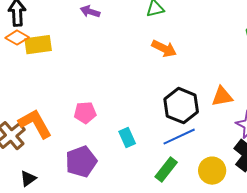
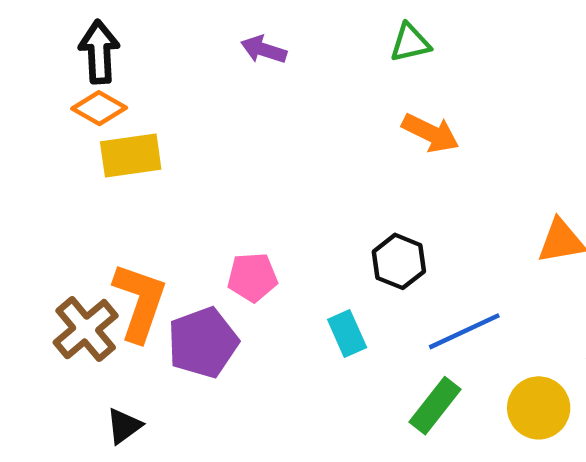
yellow rectangle: (38, 45) -> (131, 156), moved
black hexagon: (181, 106) -> (399, 261), moved, size x0.7
orange L-shape: (35, 124) -> (140, 302), turned 48
purple pentagon: (81, 162) -> (203, 343), moved

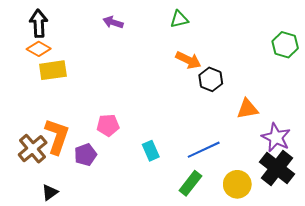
black hexagon: (399, 261) -> (211, 79), moved
purple pentagon: (203, 343) -> (85, 155), size x0.7

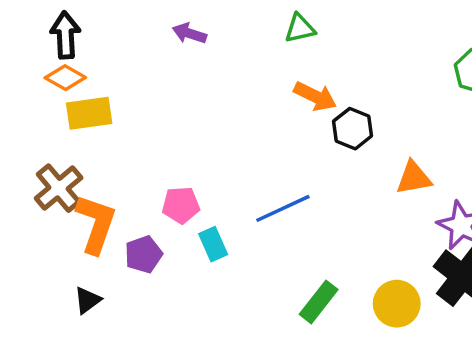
brown cross: (33, 149) -> (59, 188), moved
blue line: (204, 150) -> (283, 208), moved
cyan rectangle: (151, 151) -> (213, 244), moved
black triangle: (50, 192) -> (87, 300), moved

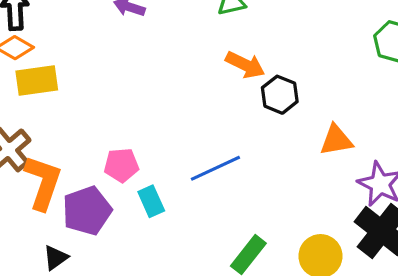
purple pentagon: (144, 254) -> (87, 211), size x1.4
black triangle: (87, 300) -> (56, 258), moved

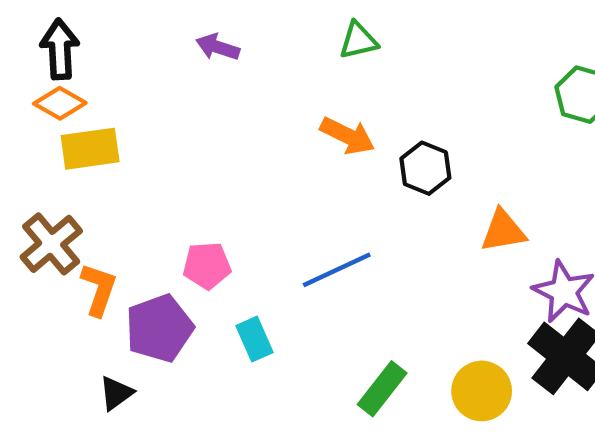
orange arrow: (245, 65) -> (348, 136), moved
orange L-shape: (43, 182) -> (99, 289), size x0.7
cyan rectangle: (151, 201) -> (254, 339), moved

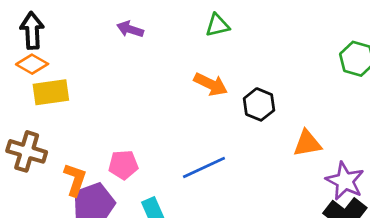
brown cross: (51, 244) -> (27, 151), turned -33
orange L-shape: (99, 289) -> (75, 180), moved

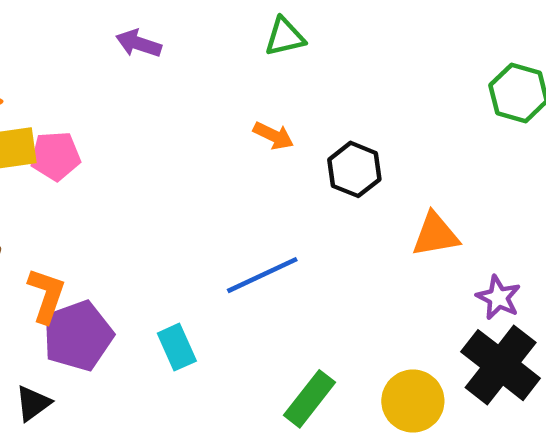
orange arrow: (211, 84) -> (273, 136), size x0.7
pink pentagon: (123, 165) -> (55, 156), moved
purple star: (345, 181) -> (498, 298), size x0.7

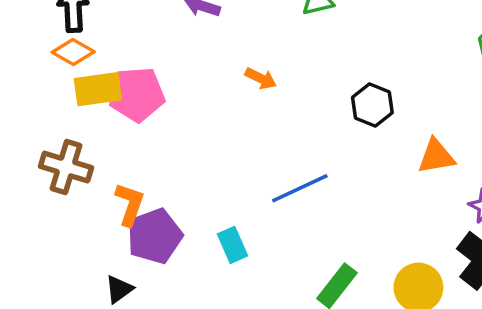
orange arrow: (273, 136) -> (261, 78), moved
pink pentagon: (55, 156) -> (137, 94), size x1.4

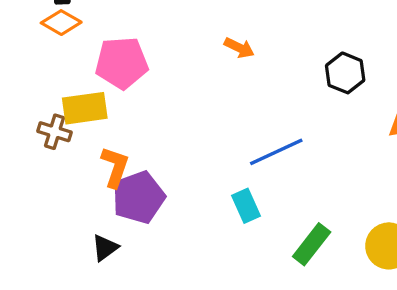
yellow rectangle: (98, 89) -> (85, 108), moved
brown cross: (66, 167) -> (54, 132), size x0.7
cyan rectangle: (232, 245) -> (246, 206), moved

